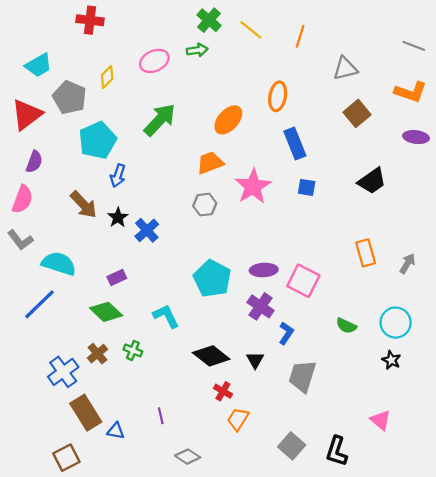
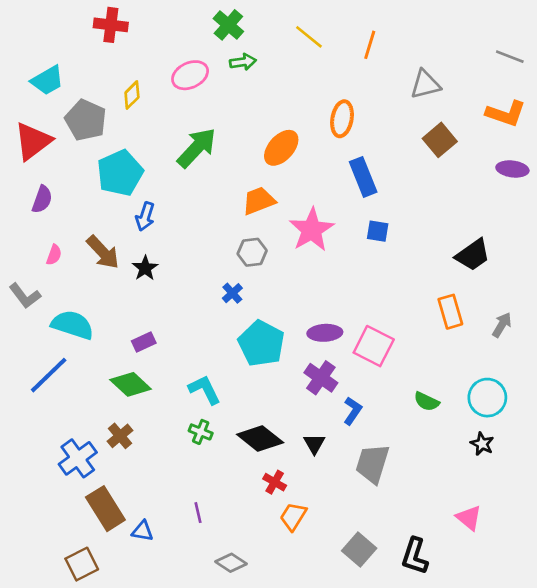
green cross: (209, 20) -> (228, 25), moved
black trapezoid: (372, 181) -> (473, 255), moved
pink semicircle: (22, 199) -> (54, 255), moved, size x0.6
blue cross: (147, 230) -> (232, 293), moved, size x0.7
green cross: (133, 350) -> (201, 432), moved

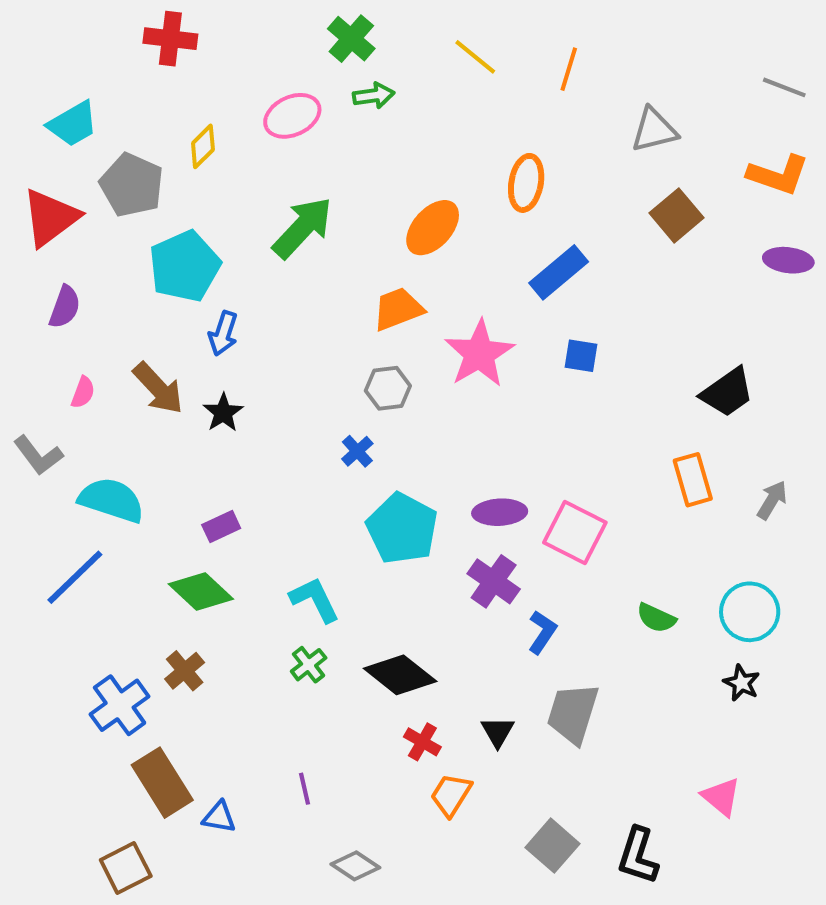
blue rectangle: (363, 177) -> (559, 272), turned 72
green cross: (201, 432) -> (309, 665), turned 30
black triangle: (314, 444) -> (498, 732), moved

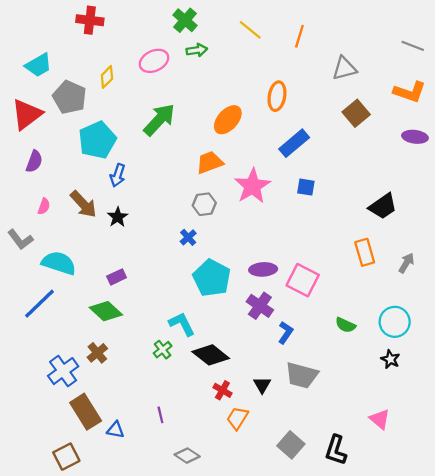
cyan L-shape: (315, 600) -> (182, 324), moved
gray trapezoid: (573, 713) -> (302, 375), turned -92

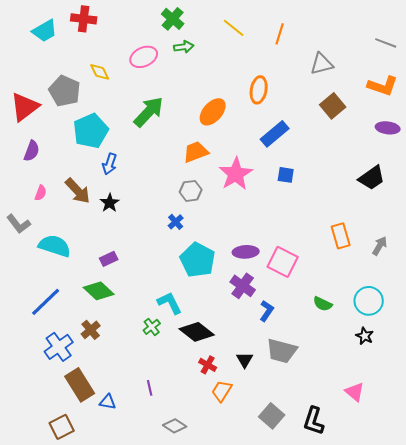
cyan trapezoid: (38, 65) -> (45, 31), moved
yellow diamond: (107, 77) -> (100, 72), turned -70
black trapezoid: (383, 206) -> (372, 178), moved
blue line: (40, 304) -> (46, 302), moved

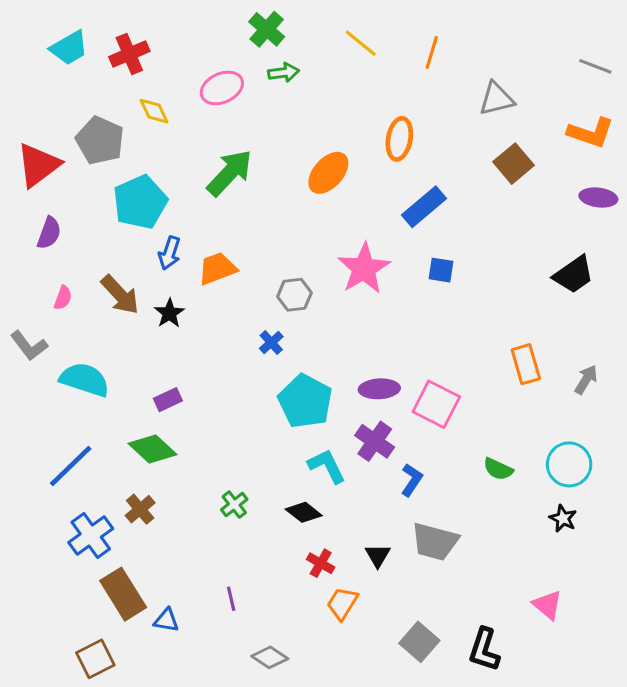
red cross: (84, 19) -> (129, 54), moved, turned -30
orange trapezoid: (196, 152) -> (217, 268), moved
cyan L-shape: (170, 303) -> (327, 466), moved
black diamond: (197, 332) -> (304, 512), size x0.7

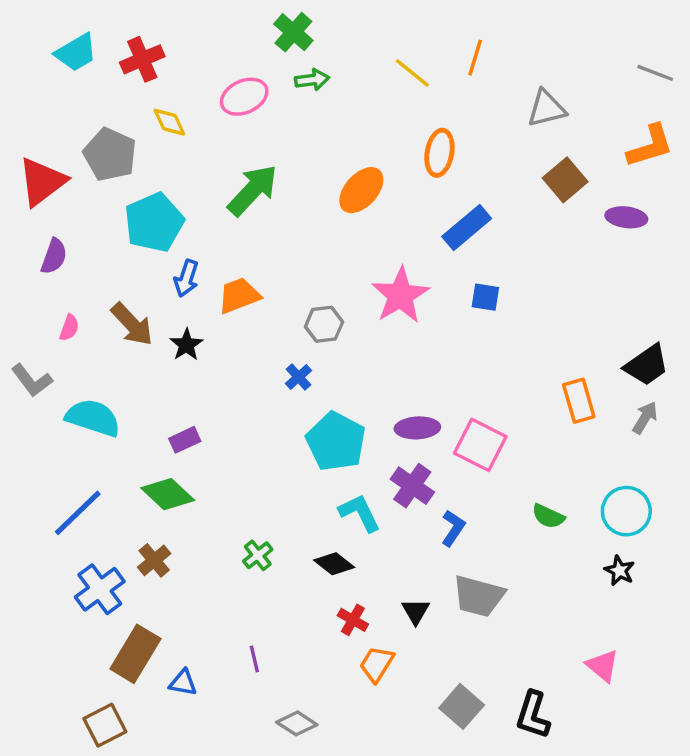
yellow line: (361, 43) -> (412, 73), moved
orange L-shape: (591, 133) -> (650, 146), turned -36
purple ellipse: (598, 198) -> (626, 217), moved
black trapezoid: (574, 275) -> (647, 365), moved
brown rectangle: (123, 594) -> (135, 654), turned 63

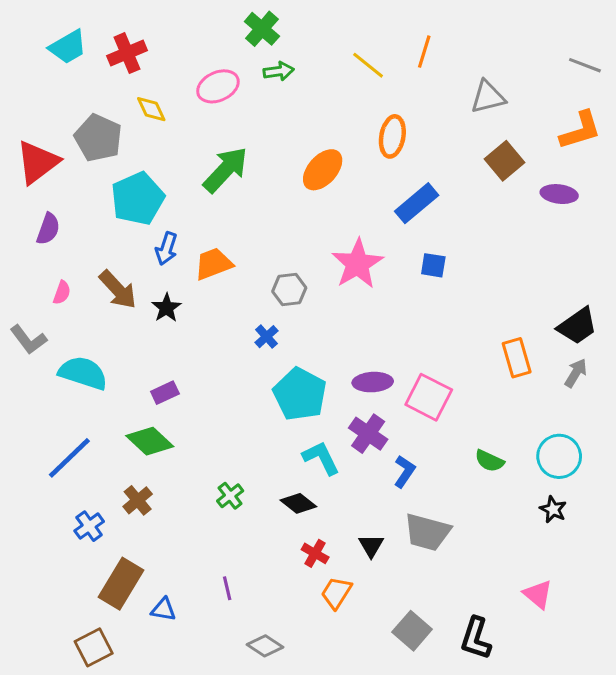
blue cross: (100, 589) -> (89, 526), size x0.7

